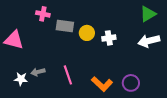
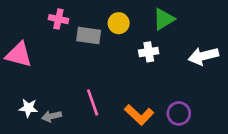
green triangle: (148, 14) -> (164, 19), moved
yellow circle: (87, 33) -> (119, 23), moved
gray arrow: (38, 72) -> (52, 116), moved

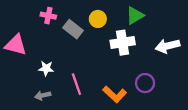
gray rectangle: (89, 35) -> (73, 29), turned 30
white cross: (149, 52) -> (123, 43), size x1.5
white star: (28, 108) -> (46, 68), moved
purple circle: (179, 113) -> (145, 83), moved

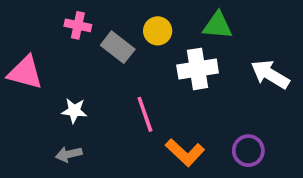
green triangle: (135, 16) -> (218, 25), turned 36
white arrow: (168, 46) -> (270, 74), turned 45
purple circle: (145, 83) -> (248, 151), moved
pink line: (76, 84) -> (145, 114), moved

